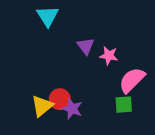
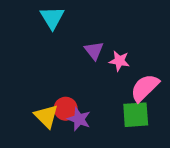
green square: (124, 105) -> (136, 115), size x1.4
yellow triangle: (42, 106) -> (46, 116), turned -35

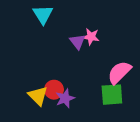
pink star: (119, 61) -> (91, 37), moved
purple star: (79, 119) -> (65, 98), turned 30

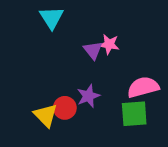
pink semicircle: (119, 72) -> (143, 87), turned 30
purple star: (65, 98) -> (88, 96), moved

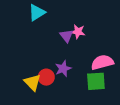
cyan triangle: (51, 18) -> (37, 13), turned 30

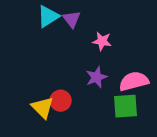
purple triangle: (66, 36) -> (72, 19), moved
purple star: (63, 69) -> (96, 77), moved

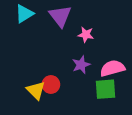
cyan triangle: (48, 16) -> (24, 14), moved
purple triangle: (72, 19) -> (60, 16), size x1.5

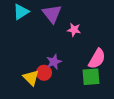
purple star: (81, 65) -> (54, 62), moved
pink semicircle: (112, 68) -> (97, 59), turned 135

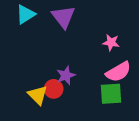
pink star: (74, 30) -> (111, 42), moved
pink semicircle: (97, 59) -> (118, 72), turned 30

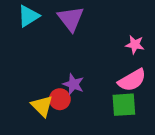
pink star: (111, 42) -> (135, 45), moved
purple star: (66, 75) -> (73, 84), turned -30

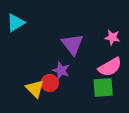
cyan triangle: (28, 16) -> (16, 23), moved
purple triangle: (71, 19) -> (72, 44), moved

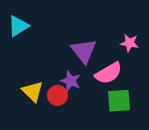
pink semicircle: (110, 67) -> (109, 73), moved
yellow triangle: (35, 89) -> (33, 91), moved

